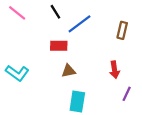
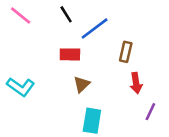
brown rectangle: (122, 30) -> (126, 52), moved
brown triangle: (69, 71) -> (82, 84), turned -32

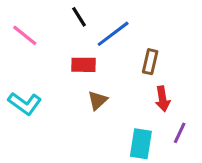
pink line: (21, 16) -> (25, 35), moved
cyan rectangle: (92, 121) -> (141, 144), moved

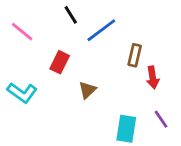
red rectangle: (84, 65) -> (60, 62), moved, turned -65
red arrow: (163, 99) -> (153, 77), moved
purple line: (180, 133) -> (161, 119), turned -60

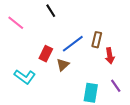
blue line: (101, 30) -> (73, 44), moved
red rectangle: (60, 62) -> (46, 54), moved
cyan L-shape: (22, 93) -> (25, 77), moved

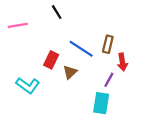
pink line: (16, 23) -> (18, 25), turned -48
blue line: (73, 44) -> (81, 49), turned 70
purple line: (116, 86) -> (109, 80), moved, turned 64

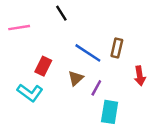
red rectangle: (51, 60) -> (43, 66), moved
red arrow: (122, 62) -> (140, 76), moved
purple line: (109, 80) -> (96, 88), moved

